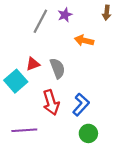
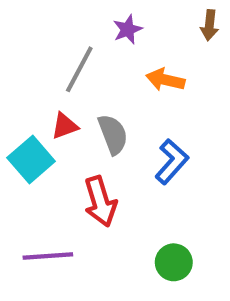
gray line: (40, 21) -> (79, 69), moved
blue L-shape: (81, 105) -> (172, 162), moved

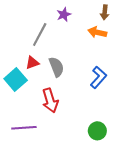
orange arrow: (165, 80) -> (97, 32), moved
blue L-shape: (172, 162) -> (98, 77), moved
green circle: (174, 262) -> (97, 131), moved

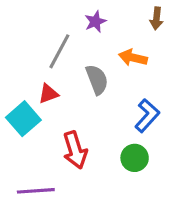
orange arrow: (97, 32) -> (133, 58), moved
gray semicircle: (56, 67) -> (97, 80), moved
green circle: (97, 131) -> (135, 158), moved

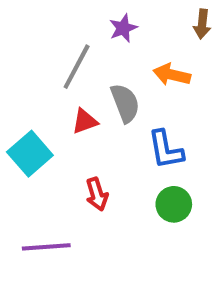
red triangle: (48, 94) -> (85, 121), moved
blue L-shape: (147, 116) -> (166, 150), moved, turned 128
red arrow: (75, 150) -> (97, 194), size x0.7

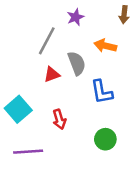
cyan square: (30, 154) -> (18, 109), moved
green circle: (174, 204) -> (105, 139), moved

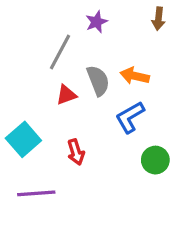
orange arrow: (105, 46) -> (135, 76), moved
blue L-shape: (102, 92) -> (130, 117), turned 70
green circle: (105, 139) -> (155, 160), moved

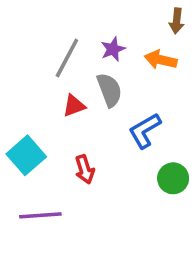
purple star: (97, 22) -> (113, 49), moved
orange arrow: (135, 76) -> (161, 60), moved

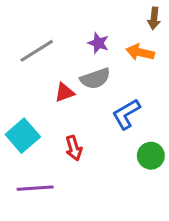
purple star: (113, 49) -> (98, 43), turned -30
gray line: (67, 58) -> (37, 51), moved, turned 30
gray semicircle: (109, 90) -> (95, 79), turned 92

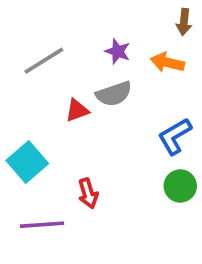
blue L-shape: (126, 114) -> (175, 136), moved
red arrow: (74, 148) -> (88, 193), moved

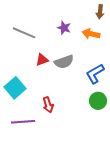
gray line: (44, 61) -> (24, 33), turned 55
gray semicircle: (114, 94) -> (64, 62), moved

